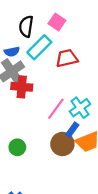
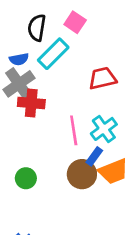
red trapezoid: (67, 58) -> (102, 78), moved
pink line: (56, 109) -> (74, 130), turned -45

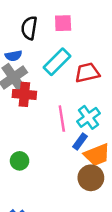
pink square: (75, 22) -> (63, 23), turned -36
cyan rectangle: (53, 54) -> (57, 62), moved
brown circle: (82, 174) -> (91, 178), moved

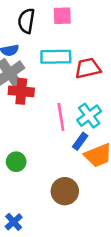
cyan rectangle: (57, 62) -> (56, 57), turned 44
brown circle: (91, 178) -> (65, 191), moved

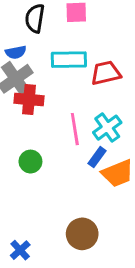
green circle: (16, 162) -> (30, 162), moved
brown circle: (65, 191) -> (82, 234), moved

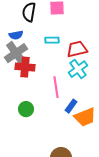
cyan rectangle: (69, 60) -> (52, 40), size x0.6
cyan cross: (107, 128) -> (78, 69), moved

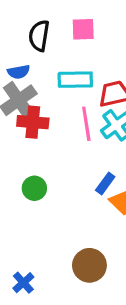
cyan rectangle: (52, 40) -> (75, 80), size x1.5
pink line: (56, 87) -> (86, 124), moved

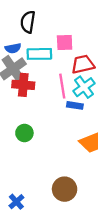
pink square: (83, 29) -> (65, 42), moved
cyan rectangle: (75, 80) -> (39, 54), moved
blue rectangle: (105, 184) -> (75, 105), moved, turned 63

